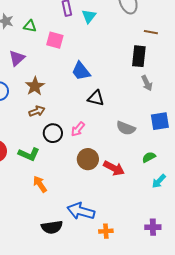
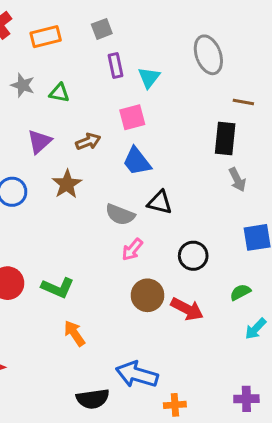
pink square: (55, 40) -> (132, 117), moved, turned -30
brown arrow: (37, 111) -> (88, 142), moved
gray semicircle: (126, 128) -> (120, 215), moved
black circle: (53, 133) -> (193, 256), moved

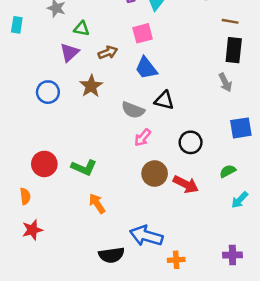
green triangle: (59, 93) -> (81, 29), moved
black rectangle: (225, 139) -> (234, 50), moved

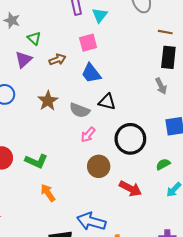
green triangle: (81, 29) -> (34, 38), turned 32
brown star: (91, 86) -> (48, 101), moved
black circle: (191, 142) -> (130, 139), size x1.5
red arrow: (186, 184) -> (130, 189), moved

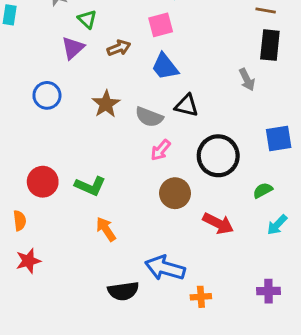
gray arrow: (161, 86) -> (247, 80), moved

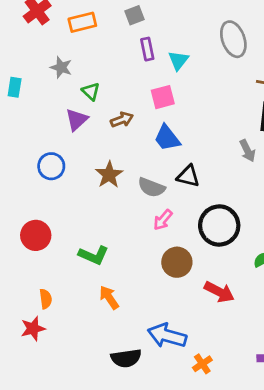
red circle: (43, 182) -> (36, 235), moved
orange semicircle: (20, 221) -> (46, 299), moved
orange cross: (201, 297) -> (202, 364), turned -30

